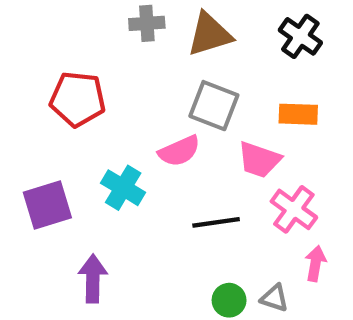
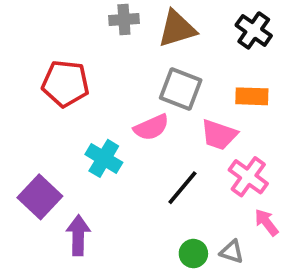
purple square: (47, 205) -> (40, 197), moved, turned -30
black line: (216, 222) -> (182, 188), turned -42
pink arrow: (316, 263) -> (267, 222), turned -48

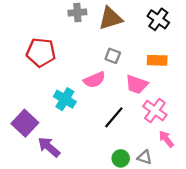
gray square: (181, 89) -> (113, 56), size x0.6
purple arrow: (78, 235) -> (49, 147), turned -50

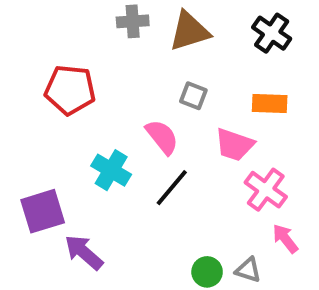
pink semicircle: (94, 80) -> (162, 137), turned -105
black line: (114, 117) -> (172, 188), moved
purple square: (25, 123) -> (43, 211), turned 30

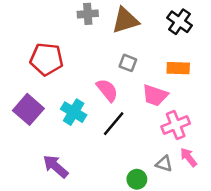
pink cross: (266, 190) -> (176, 125), turned 32
purple square: (43, 211) -> (28, 109), moved, turned -32
gray triangle: (248, 270) -> (164, 164), moved

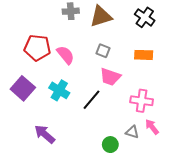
pink semicircle: (107, 90) -> (66, 55), moved
pink trapezoid: (155, 95) -> (110, 77), moved
pink cross: (176, 125) -> (142, 101), turned 30

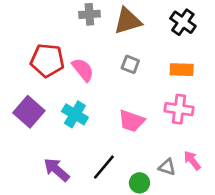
pink trapezoid: (110, 77) -> (132, 121), moved
black line: (92, 100) -> (104, 167), moved
pink cross: (142, 101) -> (179, 109), moved

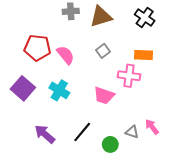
gray square: (130, 64) -> (103, 51), turned 32
pink cross: (179, 109) -> (129, 76), moved

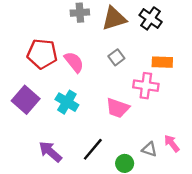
black cross: (145, 18) -> (151, 18), moved

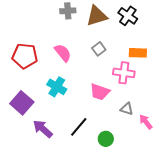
red pentagon: (42, 54) -> (25, 56), moved
purple square: (26, 100) -> (22, 103), moved
gray triangle: (149, 149) -> (127, 109), moved

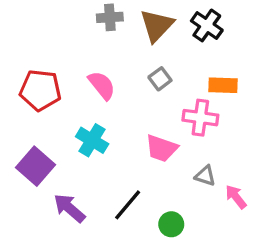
brown triangle: (97, 16) -> (157, 25), turned -30

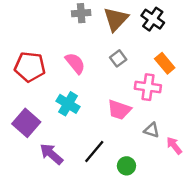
orange rectangle: (223, 85) -> (165, 63), turned 48

